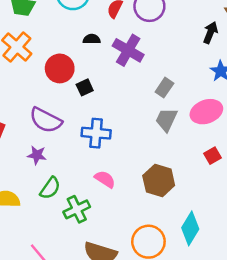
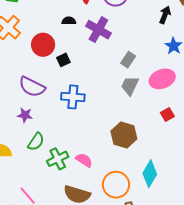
pink semicircle: (105, 179) -> (84, 160), moved

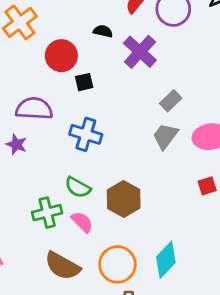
purple semicircle: (32, 87) -> (34, 109), turned 144
brown hexagon: (124, 135) -> (124, 199), moved
green semicircle: (36, 142) -> (78, 187), moved, turned 72

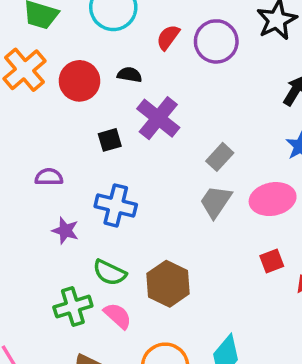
purple cross: (140, 52) -> (158, 118), moved
red circle: (61, 56) -> (80, 81), moved
purple semicircle: (34, 109) -> (49, 177), size x0.6
purple star: (16, 144) -> (65, 231), moved

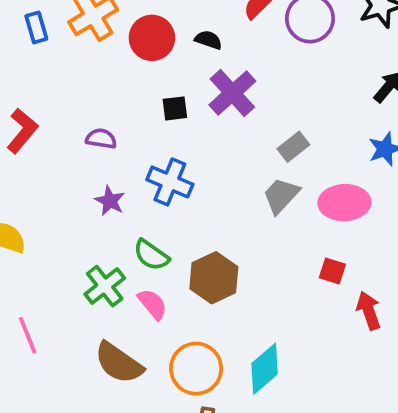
red square: (272, 261) -> (332, 271), turned 30
green cross: (73, 307) -> (105, 286), turned -30

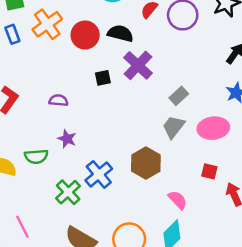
black semicircle: (208, 40) -> (120, 33), size x1.5
blue cross: (170, 182) -> (99, 174), moved, turned 32
green semicircle: (151, 255) -> (36, 157), moved, turned -35
brown hexagon: (214, 278) -> (146, 163), moved
pink semicircle: (152, 304) -> (178, 200), moved

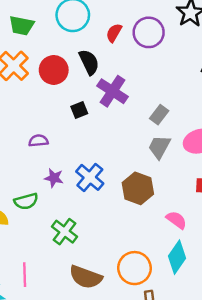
black semicircle: (120, 33) -> (89, 62), turned 60
blue cross: (99, 174) -> (90, 177), moved
pink line: (22, 227) -> (25, 275), turned 35

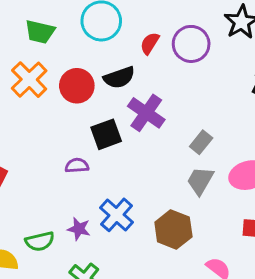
black semicircle: (89, 62) -> (119, 77), turned 95
black square: (79, 110) -> (106, 134), size x1.5
purple semicircle: (38, 141) -> (77, 165), moved
purple star: (54, 178) -> (79, 229), moved

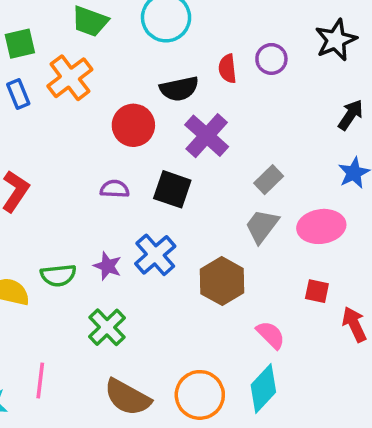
red semicircle: (150, 43) -> (227, 69), moved, turned -45
purple circle: (191, 44) -> (271, 59), size x0.7
red circle: (77, 86) -> (133, 125), moved
black square: (106, 134) -> (172, 189), moved, turned 32

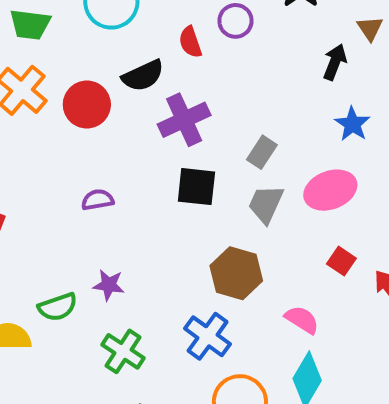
red circle: (133, 125) -> (87, 105), moved
purple cross: (207, 136) -> (184, 120), turned 36
black square: (172, 189) -> (196, 187), moved
blue cross: (155, 255) -> (208, 336), moved
red square: (317, 291) -> (341, 261), turned 35

